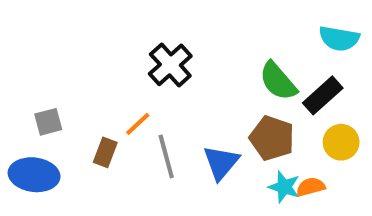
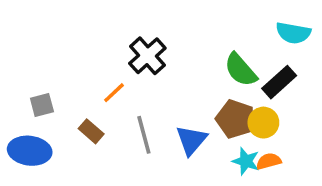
orange line: (138, 124) -> (114, 93), moved
yellow circle: (341, 142) -> (263, 123), moved
brown rectangle: (105, 152) -> (91, 131), turned -70

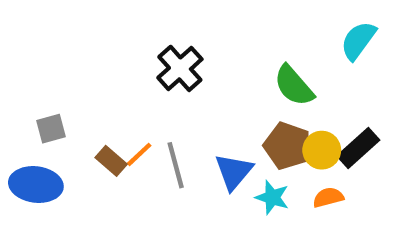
cyan semicircle: (293, 33) -> (358, 41), turned 116
black rectangle: (279, 82) -> (358, 148), moved
orange line: (114, 93) -> (139, 154), moved
cyan star: (246, 161) -> (272, 197), moved

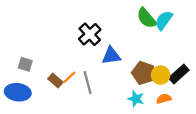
cyan semicircle: (358, 41) -> (164, 20), moved
green semicircle: (294, 86) -> (147, 18), moved
gray square: (51, 129) -> (25, 64), turned 32
blue triangle: (234, 172) -> (111, 56), moved, turned 42

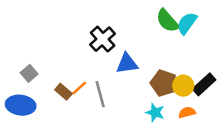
gray square: (25, 64) -> (29, 73), turned 32

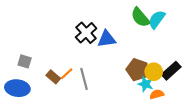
blue triangle: (127, 64) -> (107, 39), moved
gray square: (29, 73) -> (25, 61), turned -32
cyan star: (155, 112) -> (146, 84), moved

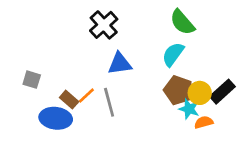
cyan semicircle: (157, 19) -> (173, 54), moved
black cross: (86, 33) -> (104, 25), moved
blue triangle: (107, 39) -> (120, 64), moved
blue ellipse: (17, 88) -> (56, 118), moved

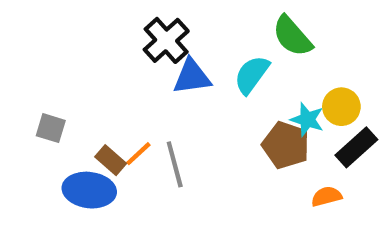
cyan semicircle: (173, 54) -> (252, 75), moved
blue triangle: (120, 64) -> (192, 77), moved
yellow circle: (200, 93) -> (341, 107), moved
cyan star: (189, 109) -> (307, 120), moved

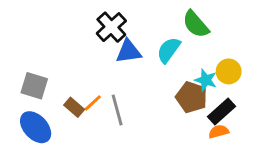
gray square: (51, 128) -> (34, 86), size x1.4
black rectangle: (356, 147) -> (221, 111), moved
blue ellipse: (89, 190) -> (36, 127), moved, turned 40

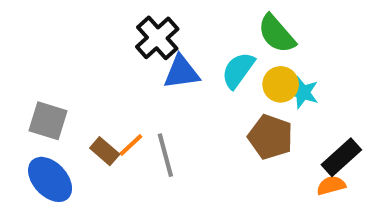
yellow circle: (229, 71) -> (281, 84), moved
cyan star: (206, 80) -> (303, 92), moved
black rectangle: (221, 111) -> (341, 157), moved
orange semicircle: (219, 131) -> (331, 185), moved

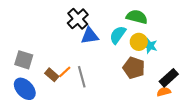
green semicircle: (277, 34) -> (137, 17), turned 145

